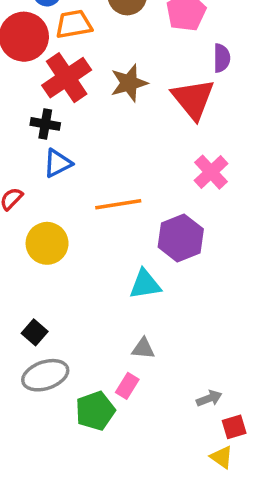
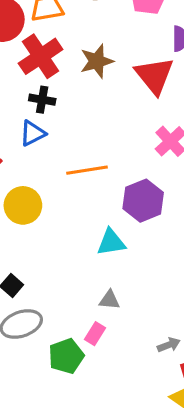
black cross: (45, 124) -> (42, 100), moved

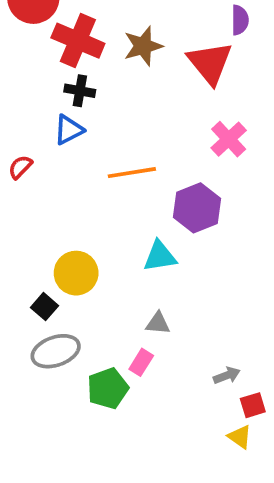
red cross: (41, 56) -> (78, 41), turned -33
yellow circle: (23, 205) -> (76, 273), moved

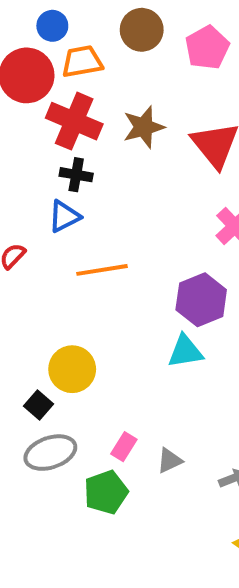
orange line: (132, 173) -> (102, 270), moved
cyan triangle: (160, 256) -> (185, 351), moved
gray triangle: (158, 323) -> (169, 461), moved, turned -30
pink rectangle: (141, 362) -> (124, 447), moved

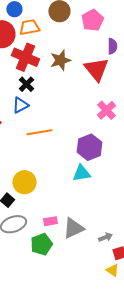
black cross: (76, 175) -> (26, 84), turned 35
pink rectangle: (124, 447) -> (50, 221), turned 48
gray triangle: (169, 461) -> (73, 228), size x1.6

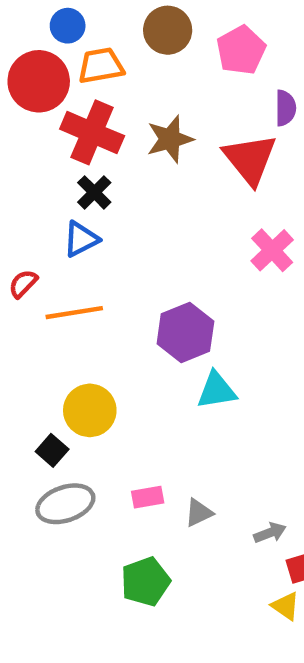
orange line: (39, 132) -> (74, 313), moved
purple hexagon: (89, 147) -> (185, 333), moved
gray triangle: (73, 228) -> (199, 513), size x0.6
green pentagon: (41, 244) -> (145, 582), moved

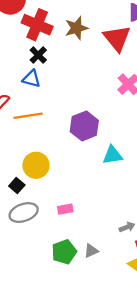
blue triangle: (81, 239) -> (31, 79), turned 42
cyan triangle: (217, 390) -> (112, 155), moved
gray triangle: (199, 513) -> (91, 251), moved

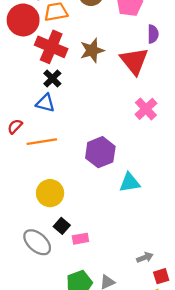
black square: (17, 186) -> (62, 226), moved
gray ellipse: (24, 213) -> (37, 242), turned 60

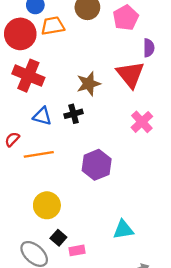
red cross: (51, 47) -> (28, 76), moved
brown star: (92, 50) -> (89, 84), moved
black cross: (52, 78) -> (74, 114), moved, turned 30
cyan triangle: (130, 183) -> (123, 230), moved

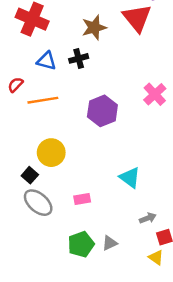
pink cross: (142, 122) -> (155, 94), moved
cyan triangle: (123, 230) -> (130, 178), turned 45
black square: (58, 238) -> (30, 175), moved

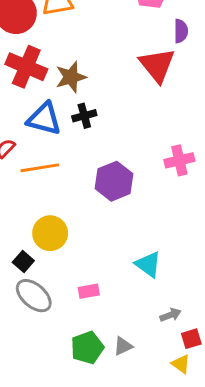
brown star: (94, 28) -> (71, 77), moved
blue triangle: (46, 61) -> (44, 119), size x1.4
pink cross: (155, 94) -> (179, 160), turned 30

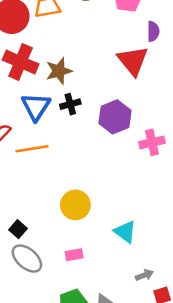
blue triangle: (44, 119) -> (36, 107), turned 48
purple hexagon: (114, 181) -> (115, 117), moved
yellow circle: (50, 233) -> (75, 205), moved

